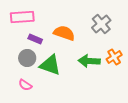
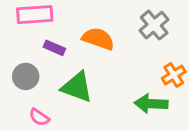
gray circle: (27, 58) -> (26, 76), moved
green arrow: (89, 61) -> (151, 104), moved

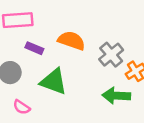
gray cross: (154, 25) -> (111, 55), moved

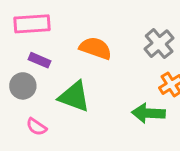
purple rectangle: (34, 48) -> (40, 60), moved
gray cross: (111, 55) -> (159, 44), moved

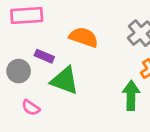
purple rectangle: (40, 60) -> (44, 56), moved
green arrow: (148, 113) -> (131, 95), turned 88

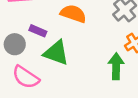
pink semicircle: (31, 108) -> (26, 77), size x1.6

